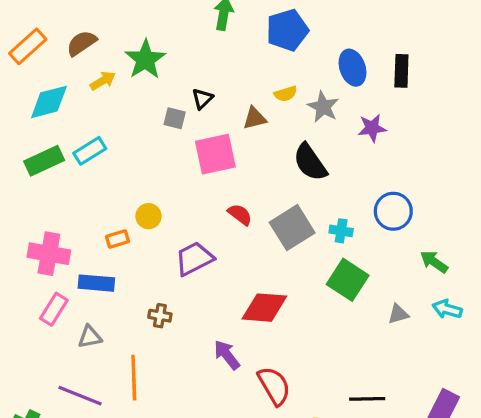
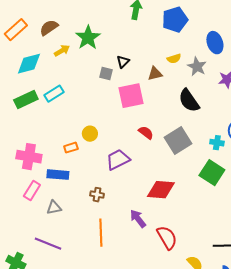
cyan cross: (341, 231) -> (217, 143), moved
orange line: (134, 378) -> (101, 233), moved

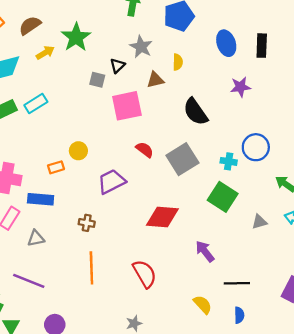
yellow semicircle: (174, 59) -> (178, 62), turned -72
gray star: (197, 67) -> (141, 47), moved
purple arrow: (138, 219) -> (205, 251), moved
red semicircle: (167, 238) -> (145, 274), moved

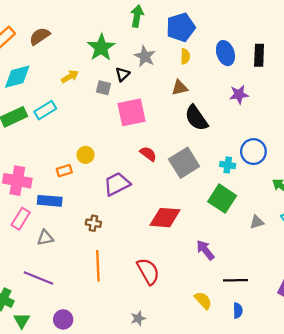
green star: (76, 37) -> (101, 47), moved
yellow arrow: (45, 53) -> (70, 77), moved
yellow semicircle: (178, 62) -> (185, 56), moved
brown triangle: (155, 80) -> (180, 88), moved

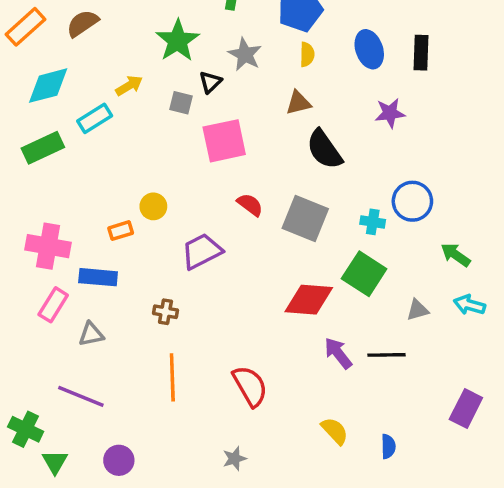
cyan rectangle: (45, 110) -> (95, 118), moved
gray square: (184, 163) -> (305, 218), turned -36
red diamond: (165, 218) -> (309, 300), moved
black line: (236, 280) -> (386, 355), moved

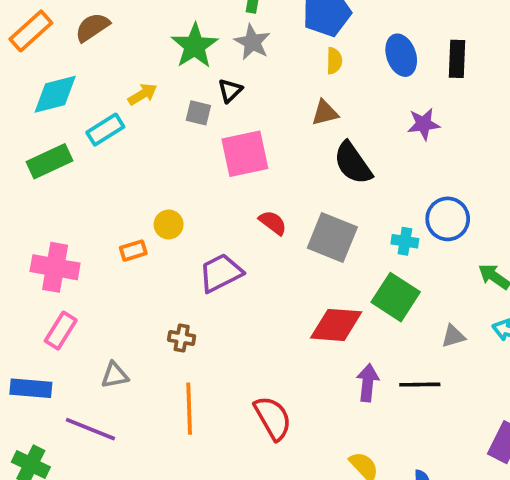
gray star: (245, 54) -> (252, 42), moved
blue rectangle: (98, 277) -> (31, 388), moved
gray triangle: (91, 334) -> (115, 375), moved
purple arrow: (338, 353) -> (368, 383), turned 44

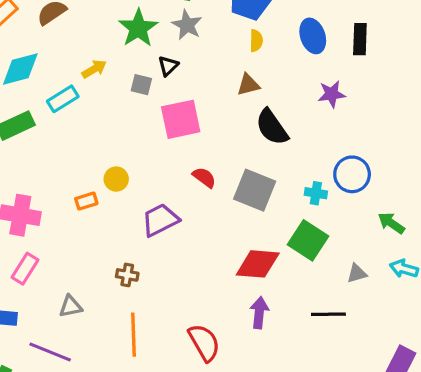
purple arrow: (368, 383) -> (259, 313), moved

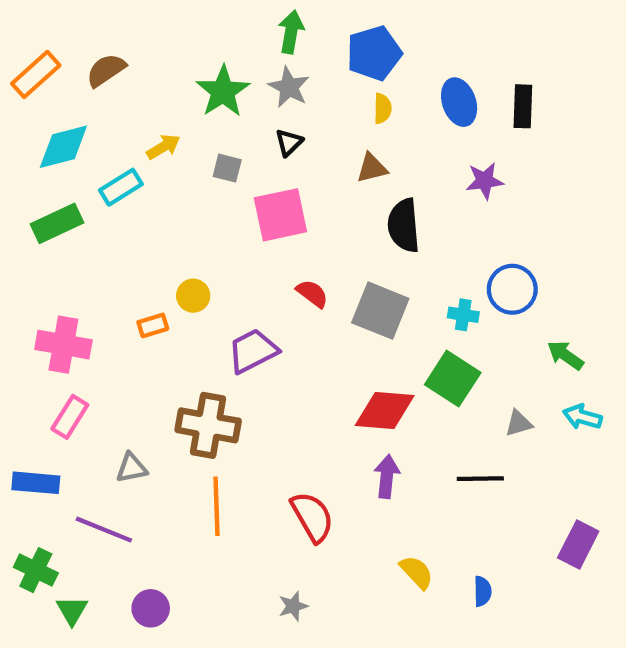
black triangle: (168, 66) -> (289, 143), moved
black semicircle: (272, 127) -> (404, 225), turned 30
brown cross: (127, 275) -> (208, 425), size x2.0

